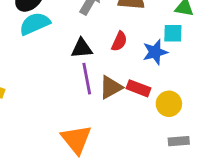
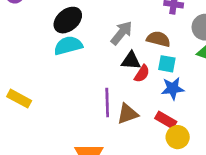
cyan square: (173, 33) -> (167, 64), moved
black triangle: (82, 48) -> (131, 61), moved
red rectangle: (139, 88) -> (166, 120), moved

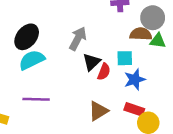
brown semicircle: (158, 39) -> (141, 34), moved
black triangle: (131, 61) -> (92, 62), turned -36
purple line: (107, 103) -> (36, 99), moved, turned -75

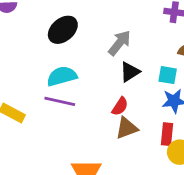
cyan semicircle: (32, 60) -> (62, 76), moved
red semicircle: (104, 72) -> (120, 106), moved
red rectangle: (134, 109) -> (167, 134), turned 66

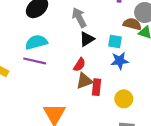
gray arrow: (120, 43) -> (79, 17), turned -66
red rectangle: (167, 134) -> (96, 87), moved

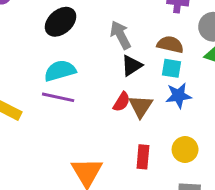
brown semicircle: (132, 24) -> (170, 44), moved
brown triangle: (84, 81) -> (141, 106), moved, turned -36
red rectangle: (96, 87) -> (143, 157), moved

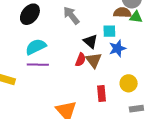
brown semicircle: (170, 44) -> (122, 13), moved
black triangle: (132, 65) -> (90, 41), moved, turned -35

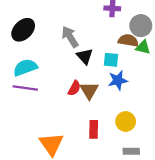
black triangle: (90, 41) -> (85, 56), moved

